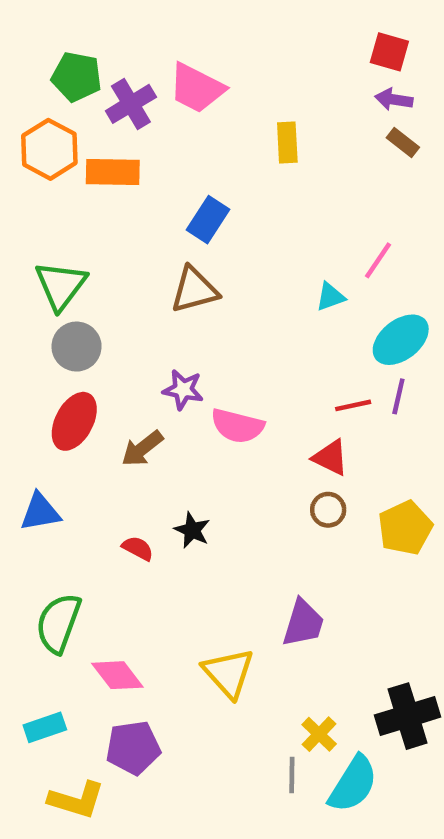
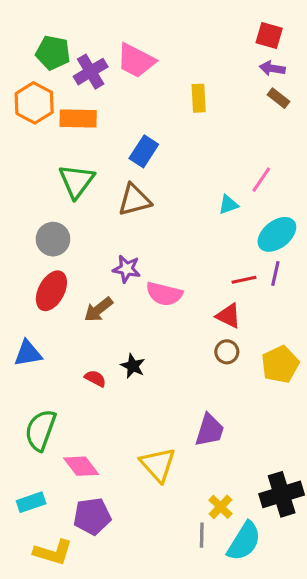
green triangle: (61, 285) -> (76, 181), moved

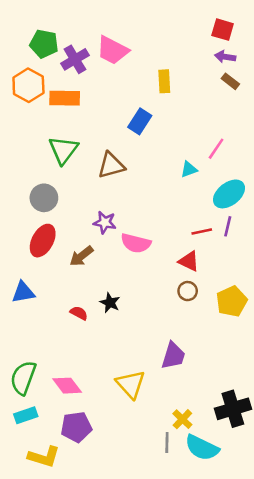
blue rectangle: (144, 151) -> (140, 121), moved
green semicircle: (40, 430) -> (23, 378), moved
cyan semicircle: (244, 541) -> (202, 448), turned 84

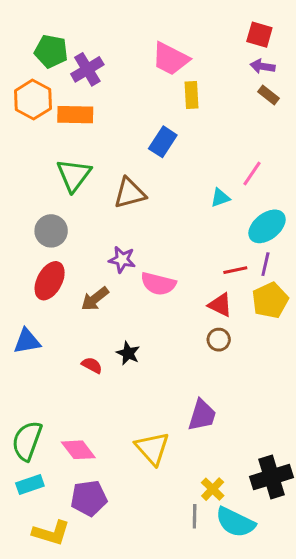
pink trapezoid: (113, 50) -> (170, 59), moved
yellow pentagon: (232, 301) -> (270, 300), moved

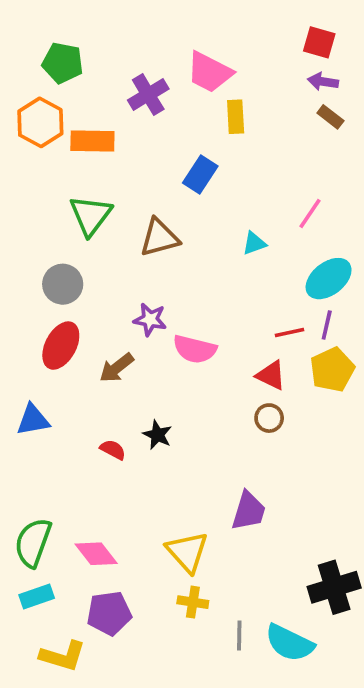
purple cross: (87, 69) -> (148, 95), moved
cyan triangle: (220, 198) -> (254, 243), moved
yellow cross: (213, 489) -> (193, 602), moved, turned -35

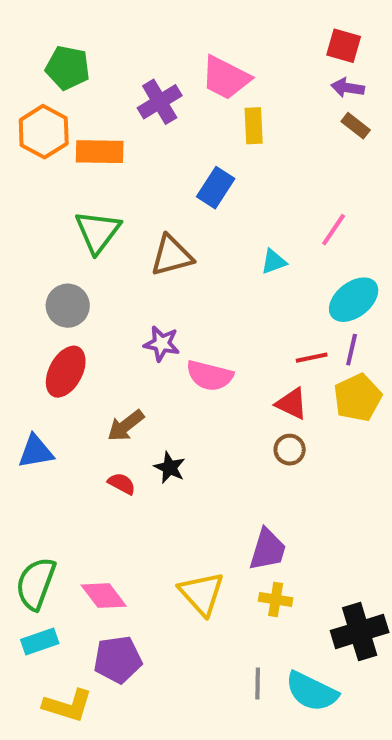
brown arrow: (117, 368) -> (126, 426), moved
yellow cross: (193, 602) -> (276, 600), moved

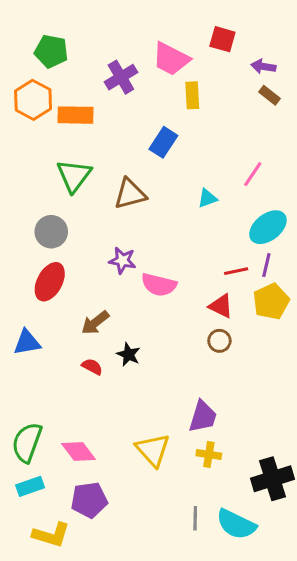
red square: (344, 46) -> (222, 39), moved

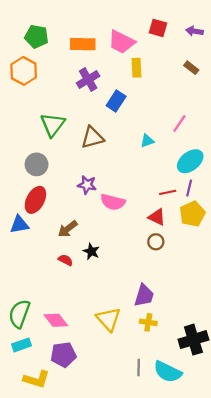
purple arrow: (263, 67) -> (194, 31), moved
purple cross: (121, 77) -> (88, 80), moved
orange rectangle: (75, 115) -> (83, 44), moved
blue triangle: (27, 342) -> (19, 225), moved

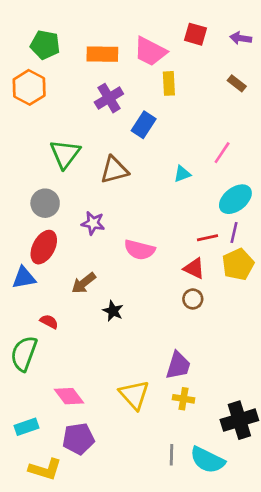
purple star: (87, 185) -> (93, 223), moved
red semicircle: (66, 260) -> (49, 322), moved
green semicircle: (19, 314) -> (24, 354), moved

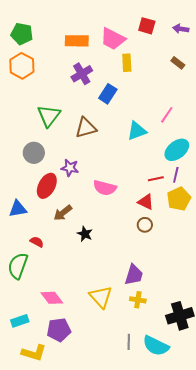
green pentagon: (45, 45) -> (22, 34), moved
cyan triangle: (182, 174) -> (137, 131), size x1.5
red ellipse: (44, 247) -> (47, 186), moved

